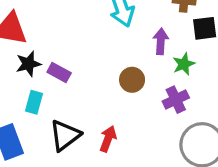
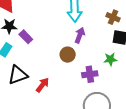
purple arrow: (161, 41) -> (80, 35), moved
green star: (184, 64) -> (110, 59), moved

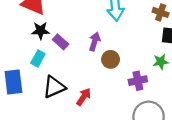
purple arrow: (80, 35) -> (95, 42), moved

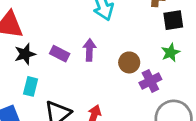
purple rectangle: (61, 42) -> (60, 54), moved
brown circle: (111, 59) -> (129, 62), moved

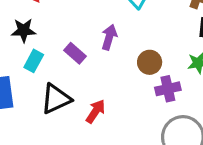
black star: (25, 54) -> (24, 30), moved
purple rectangle: (60, 54) -> (75, 53), moved

